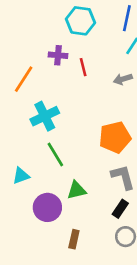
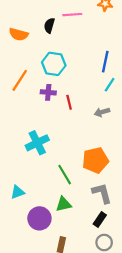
cyan hexagon: (81, 21) -> (54, 64), moved
orange line: (24, 79) -> (20, 80), moved
green line: (55, 155) -> (65, 175), moved

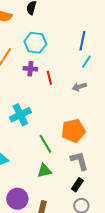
purple circle: (39, 218) -> (17, 199), moved

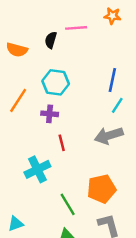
red line: (49, 78) -> (62, 143), moved
gray arrow: (79, 87) -> (109, 136), size x1.6

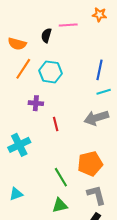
orange line: (18, 100) -> (23, 69), moved
cyan line: (117, 105) -> (104, 92), turned 40
purple cross: (50, 114) -> (36, 103), moved
cyan cross: (37, 169) -> (19, 145), moved

